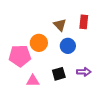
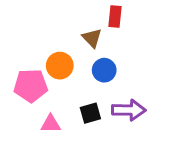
red rectangle: (84, 22) -> (115, 17), moved
purple arrow: (84, 72) -> (129, 110), size x1.5

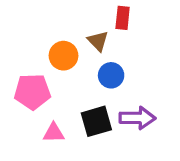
orange circle: (60, 66) -> (64, 56), moved
black square: (90, 113) -> (96, 121), size x1.4

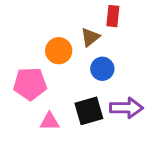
brown triangle: (98, 41) -> (90, 37), turned 35

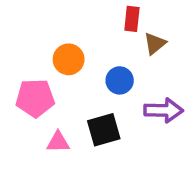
brown triangle: (90, 37) -> (155, 44), moved
purple arrow: (126, 108) -> (164, 110), moved

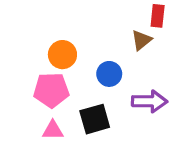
red rectangle: (132, 19) -> (158, 16), moved
pink pentagon: (35, 98) -> (51, 90), moved

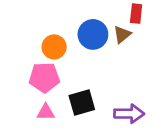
blue circle: (109, 74) -> (93, 34), moved, size x1.4
purple arrow: (150, 101) -> (129, 114), moved

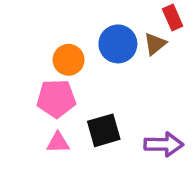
red rectangle: (136, 14) -> (173, 17), turned -30

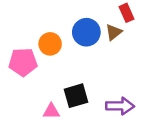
pink pentagon: (56, 99) -> (23, 62), moved
pink triangle: (58, 143) -> (51, 111), moved

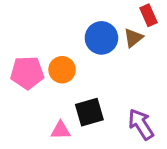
orange circle: (50, 44) -> (62, 70), moved
purple arrow: (120, 106) -> (141, 124), turned -124

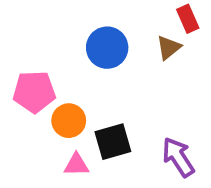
blue circle: (101, 38) -> (107, 48), moved
orange circle: (62, 70) -> (69, 121), moved

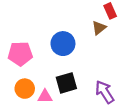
blue circle: (107, 48) -> (63, 44), moved
orange circle: (69, 121) -> (25, 89), moved

